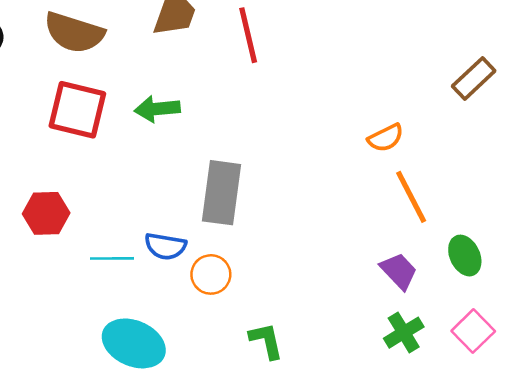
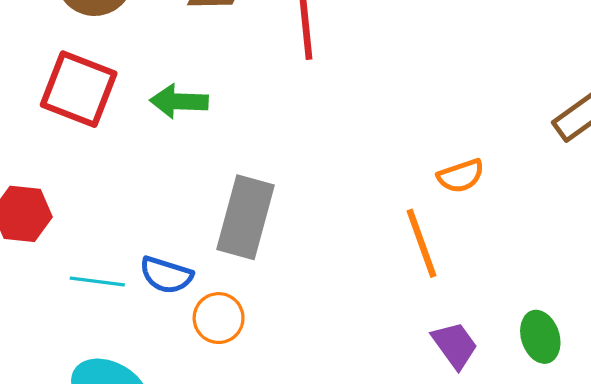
orange line: (411, 197) -> (422, 243), moved

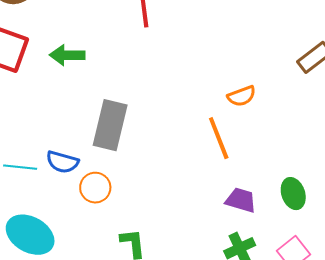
purple trapezoid: (455, 345) -> (241, 200), turned -36

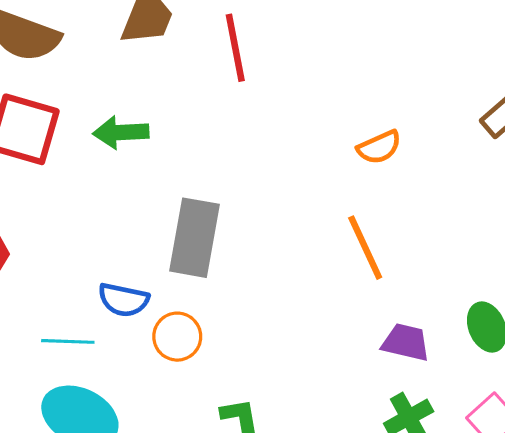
orange semicircle: (242, 96) -> (379, 147), moved
cyan line: (20, 167) -> (68, 341), moved

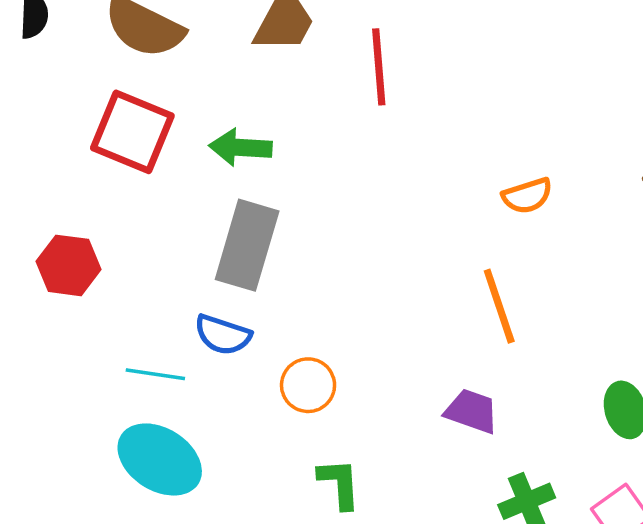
gray rectangle: (194, 238) -> (247, 245), moved
orange circle: (177, 337) -> (308, 385), moved
purple trapezoid: (406, 342) -> (472, 411), moved

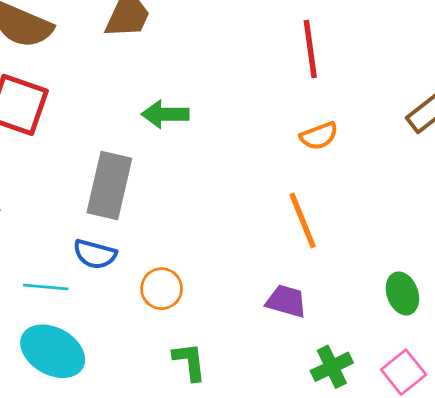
red line: (379, 67) -> (310, 49), moved
green arrow: (240, 147) -> (165, 114), moved

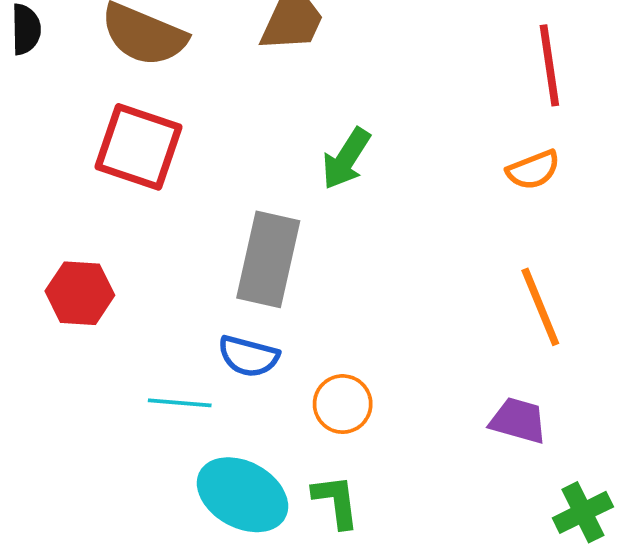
green arrow: (165, 114) -> (346, 159), turned -57
orange semicircle: (319, 136) -> (533, 170), moved
cyan ellipse: (53, 351) -> (242, 495), moved
green L-shape: (189, 362) -> (336, 501), moved

